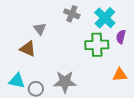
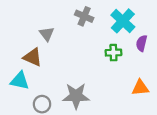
green cross: (97, 45) -> (113, 53), size x0.6
cyan triangle: (17, 81) -> (20, 81), moved

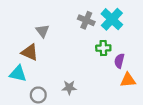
gray cross: (84, 16) -> (86, 20), moved
purple semicircle: (142, 43) -> (119, 61), moved
gray star: (76, 96) -> (69, 88), size x0.6

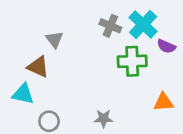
green cross: (103, 48) -> (132, 61), size x1.5
purple semicircle: (119, 61) -> (166, 46), moved, turned -80
gray star: (69, 88) -> (104, 119), moved

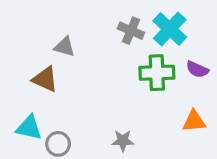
gray triangle: (54, 39) -> (65, 47), turned -36
purple semicircle: (166, 46) -> (197, 69), moved
cyan triangle: (23, 94) -> (29, 128), moved

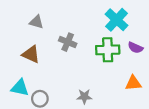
gray cross: (131, 31) -> (68, 42), moved
gray triangle: (65, 47) -> (37, 22), moved

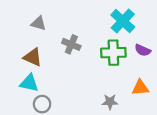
cyan triangle: (20, 88) -> (29, 83), moved
gray star: (84, 97) -> (110, 102), moved

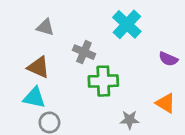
cyan cross: (123, 21) -> (127, 24), moved
green cross: (113, 53) -> (103, 81), moved
orange triangle: (140, 88) -> (165, 103), turned 36

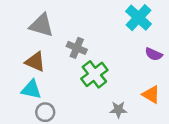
cyan cross: (127, 24) -> (139, 18), moved
gray triangle: (45, 27) -> (41, 25), size x1.5
green cross: (103, 81) -> (94, 74), turned -36

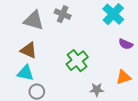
gray cross: (77, 48) -> (63, 14), moved
orange triangle: (151, 95) -> (124, 77), turned -49

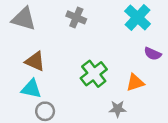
gray triangle: (34, 20) -> (24, 19), moved
orange triangle: (124, 77) -> (135, 83), moved

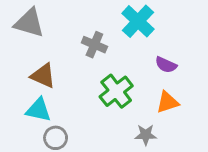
gray cross: (76, 17) -> (94, 45), moved
cyan cross: (138, 17) -> (138, 21), moved
purple semicircle: (153, 54) -> (166, 65), moved

